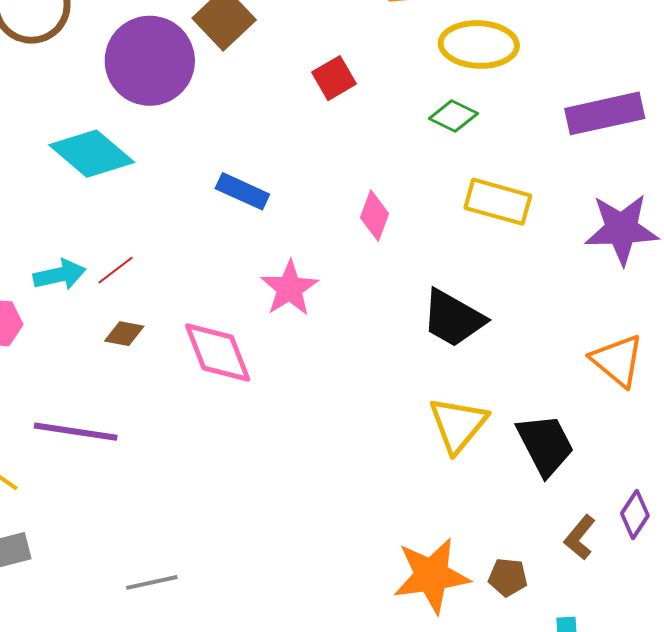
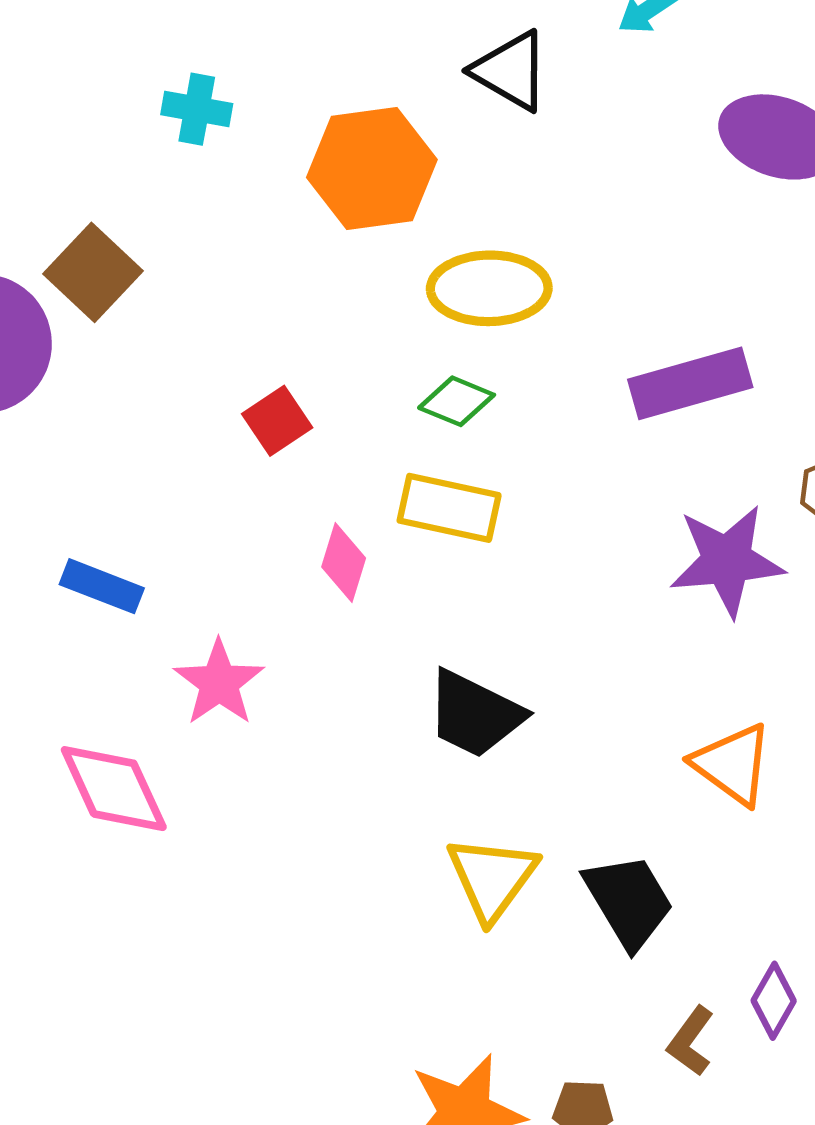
red square: (334, 78) -> (277, 421), moved
blue rectangle: (242, 191) -> (102, 586), moved
yellow rectangle: (498, 202) -> (449, 508), moved

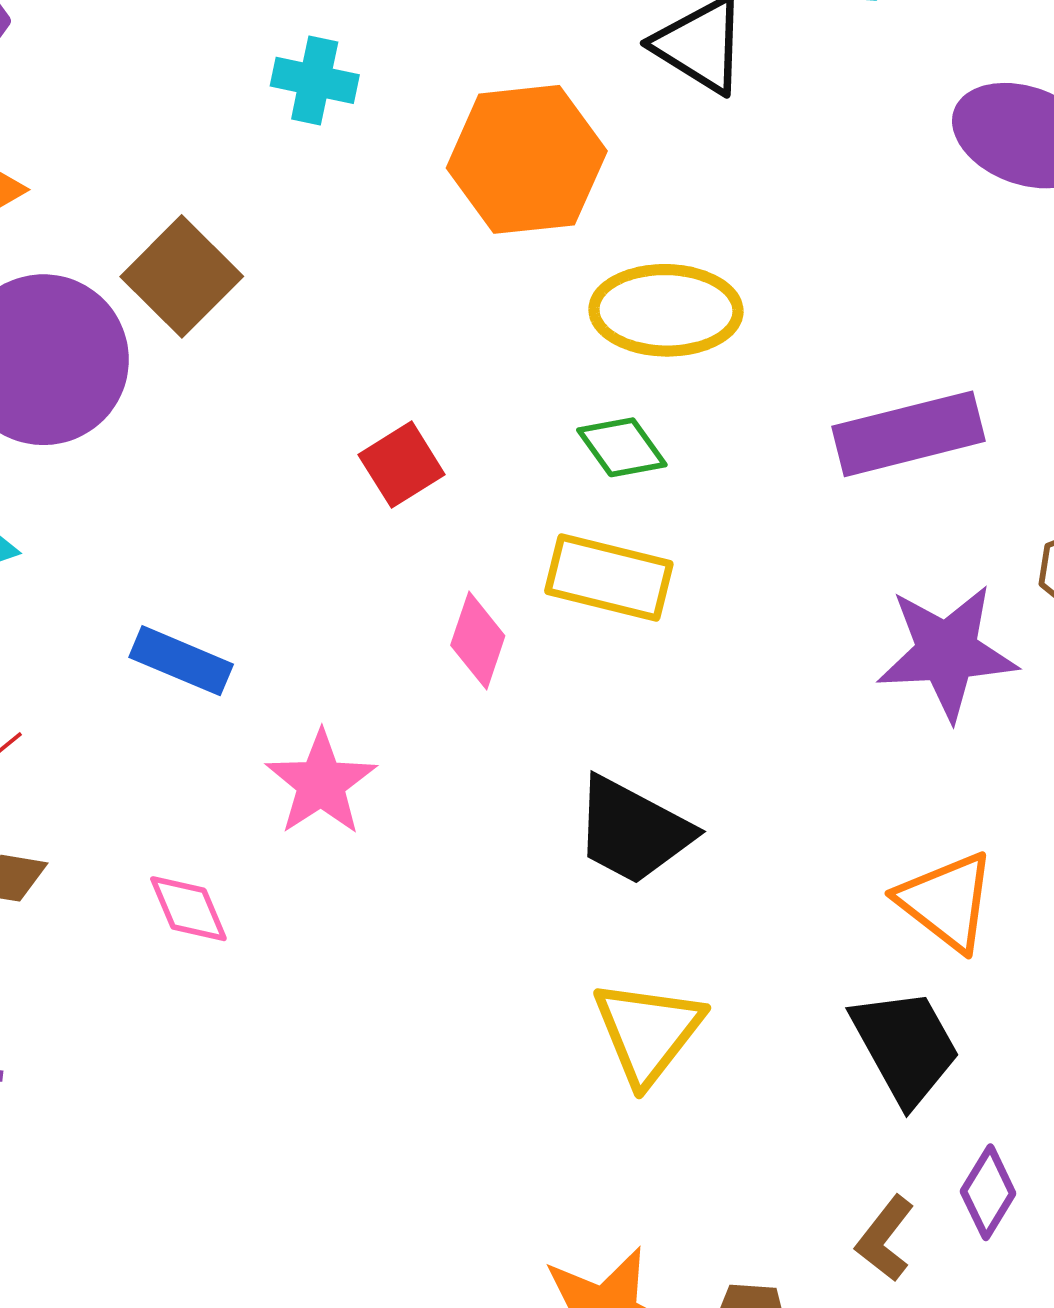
green diamond: (457, 401) -> (622, 447), turned 30
pink diamond: (114, 789) -> (188, 909), size x0.6
black trapezoid: (629, 901) -> (905, 1046), moved

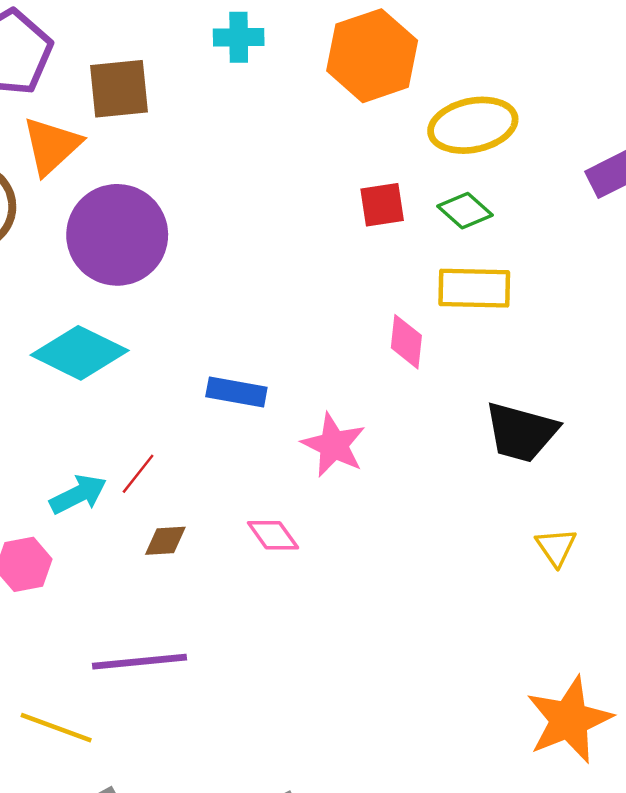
brown square: (182, 276) -> (119, 89), moved, turned -38
red square: (402, 465) -> (382, 205), moved, turned 36
yellow triangle: (648, 1032) -> (556, 547), size x0.6

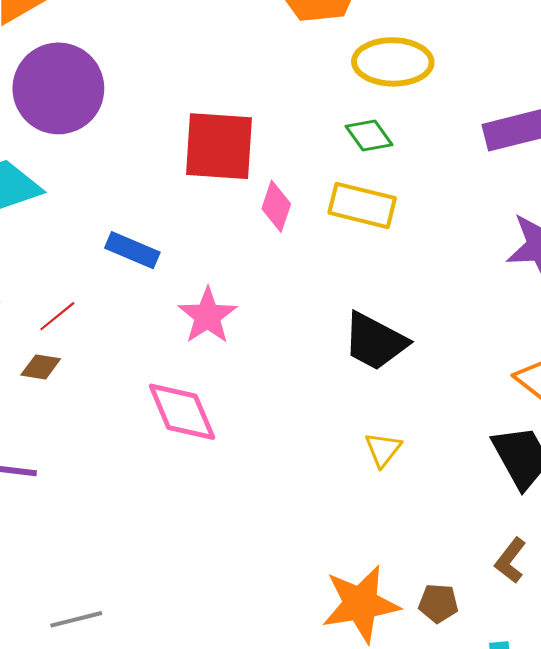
red square: (382, 205) -> (219, 146), moved, size x1.8
pink diamond: (406, 342) -> (276, 206), moved
red line: (138, 474) -> (57, 316), moved
pink diamond: (273, 535) -> (182, 412), moved, size x1.6

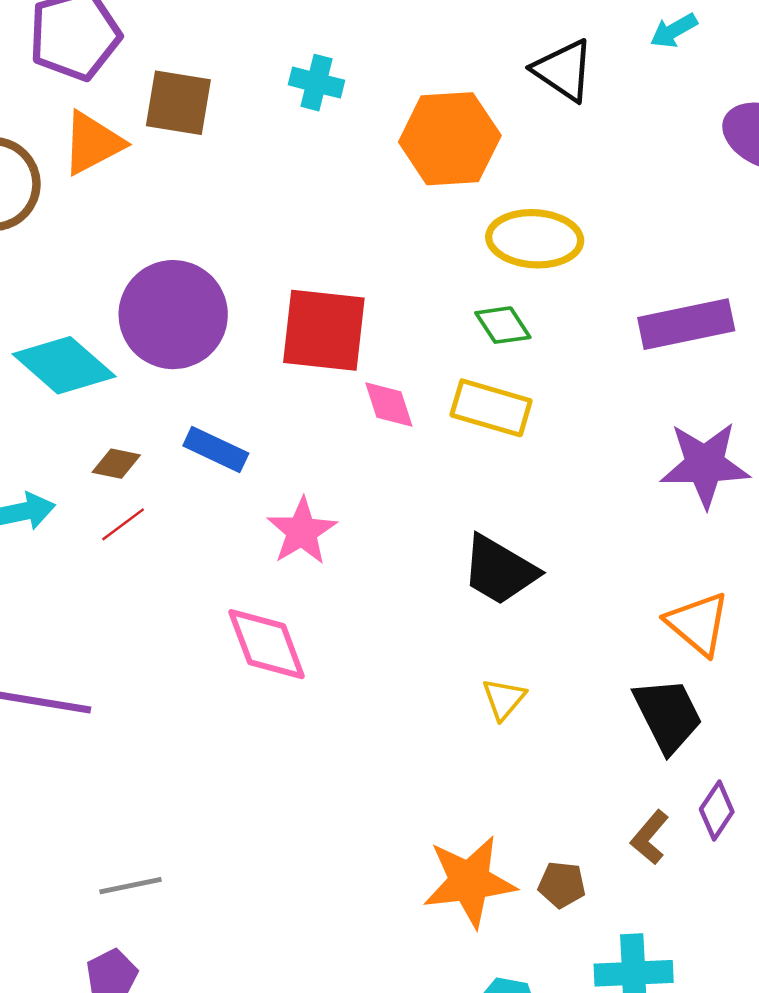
purple circle: (58, 88) -> (173, 315), moved
pink diamond: (276, 206) -> (389, 405), turned -39
brown diamond: (41, 367) -> (116, 464), moved

